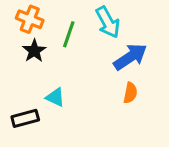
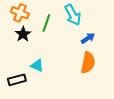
blue arrow: (130, 57) -> (88, 38), size x0.6
orange semicircle: (130, 93) -> (88, 63), size x1.5

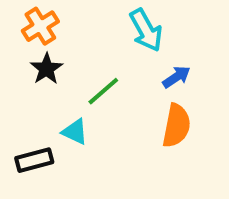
orange cross: (20, 13) -> (40, 26), turned 36
green line: (46, 23) -> (103, 91), moved, turned 30

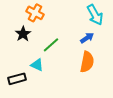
orange cross: (40, 26) -> (35, 13), moved, turned -30
cyan arrow: (146, 30) -> (95, 15), moved

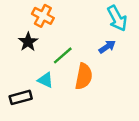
orange semicircle: (87, 62) -> (84, 76), moved

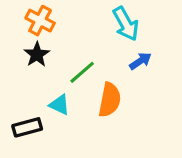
orange cross: (43, 16) -> (40, 21), moved
cyan arrow: (117, 18) -> (126, 24), moved

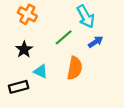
black star: (37, 55) -> (24, 49), moved
green line: (82, 72) -> (64, 37), moved

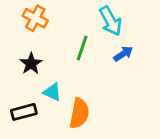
green line: (64, 37) -> (82, 48), turned -30
orange semicircle: (75, 68) -> (79, 113), moved

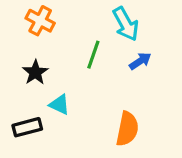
orange semicircle: (79, 113) -> (127, 129), moved

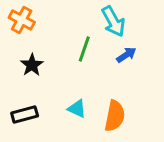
orange cross: (40, 21) -> (22, 20), moved
cyan triangle: (60, 105) -> (77, 109), moved

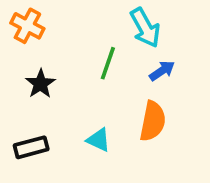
orange semicircle: (115, 116) -> (153, 121), moved

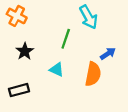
blue arrow: (162, 71) -> (108, 54), moved
cyan triangle: (98, 140) -> (57, 70), moved

